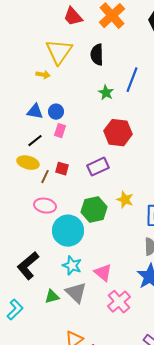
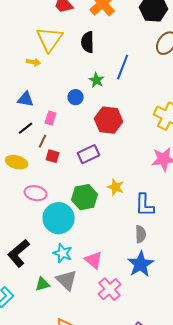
blue circle: (56, 112) -> (76, 97), moved
yellow ellipse: (28, 163) -> (17, 162), moved
brown line: (45, 177) -> (43, 141), moved

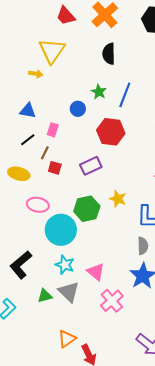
black semicircle: (88, 42) -> (109, 54), moved
blue line: (123, 67) -> (125, 95), moved

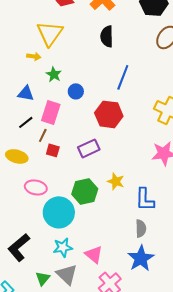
green star: (99, 92) -> (54, 74), moved
pink rectangle: (53, 130) -> (51, 112), size x1.6
cyan star: (65, 265) -> (63, 247), turned -30
green triangle: (45, 296) -> (43, 278), turned -35

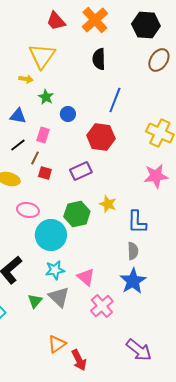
pink rectangle: (51, 112) -> (43, 135), size x0.7

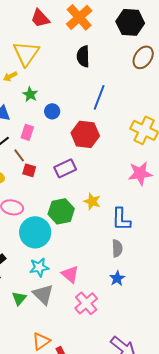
yellow arrow: (26, 79) -> (10, 76), turned 144
brown line: (35, 158) -> (19, 155), turned -64
blue star: (133, 281) -> (117, 278), size x0.6

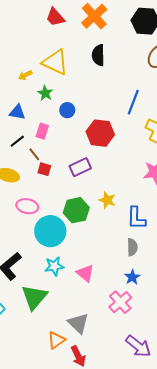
yellow triangle: (26, 53) -> (55, 62), moved, turned -40
blue line: (99, 97) -> (133, 102), moved
gray triangle: (43, 294) -> (78, 323), moved
green triangle: (19, 298) -> (34, 297), size x1.8
pink cross: (86, 303) -> (120, 302), moved

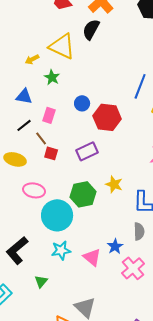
black semicircle: (98, 55) -> (91, 29), moved, turned 30
blue circle: (67, 110) -> (82, 103), moved
blue star: (132, 277) -> (115, 246), moved
green triangle: (34, 297) -> (41, 281), size x0.5
pink cross: (120, 302) -> (133, 268), moved

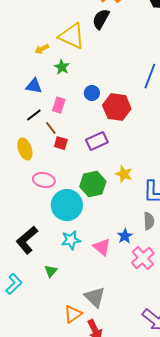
yellow ellipse: (15, 159) -> (25, 149), turned 55

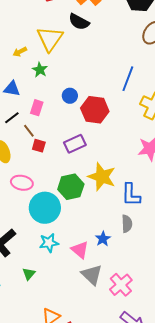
black semicircle: (101, 19) -> (79, 22), turned -90
yellow triangle: (72, 36) -> (50, 39), turned 40
yellow star: (124, 174) -> (102, 177), size x1.6
pink cross: (143, 258) -> (121, 285), moved
gray triangle: (95, 297) -> (92, 275), moved

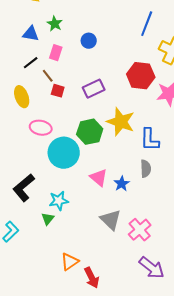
green star: (40, 70) -> (55, 24), moved
red hexagon: (95, 110) -> (141, 76), moved
cyan star: (49, 243) -> (59, 201), moved
pink triangle: (80, 250) -> (99, 178), moved

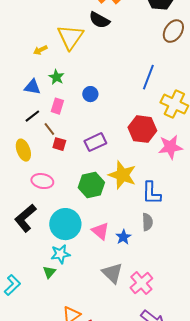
cyan circle: (64, 153) -> (65, 224), moved
black L-shape: (24, 188) -> (25, 218), moved

